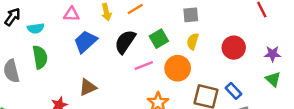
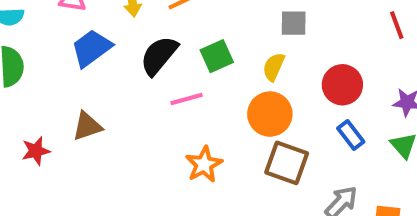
gray square: (191, 15) -> (294, 23), moved
orange circle: (178, 68) -> (270, 114), moved
blue rectangle: (234, 91) -> (351, 135), moved

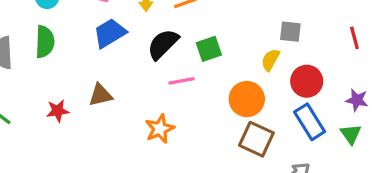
gray square: (294, 23) -> (290, 32), moved
yellow semicircle: (274, 67) -> (270, 60), moved
blue rectangle: (351, 135) -> (310, 122), size x1.5
orange star: (204, 164) -> (160, 129), moved

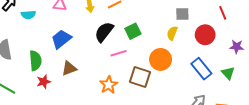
blue trapezoid: (110, 33) -> (61, 39), moved
green semicircle: (45, 42) -> (35, 61), moved
red circle: (307, 81) -> (205, 35), moved
purple star: (357, 100) -> (237, 47), moved
brown square: (256, 139) -> (140, 77), moved

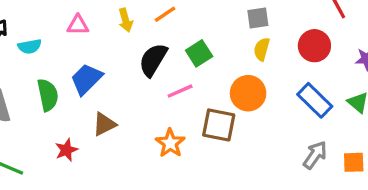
gray square: (182, 14) -> (258, 18), moved
green semicircle: (35, 61) -> (48, 95), moved

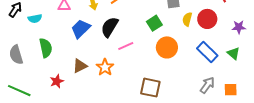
yellow semicircle: (262, 49) -> (187, 19), moved
green square: (199, 53) -> (154, 23), moved
blue trapezoid: (86, 79) -> (81, 29), moved
brown square: (219, 125) -> (150, 88), moved
orange star: (170, 143) -> (105, 67), moved

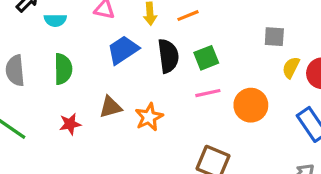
green square: (154, 23) -> (206, 58), moved
black semicircle: (110, 27) -> (168, 56), turned 130
pink line: (126, 46) -> (208, 93), moved

